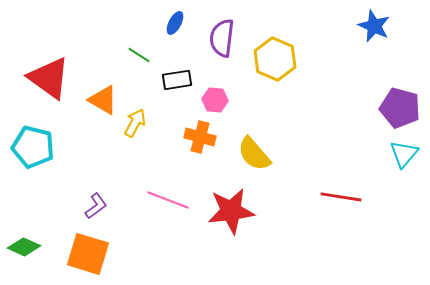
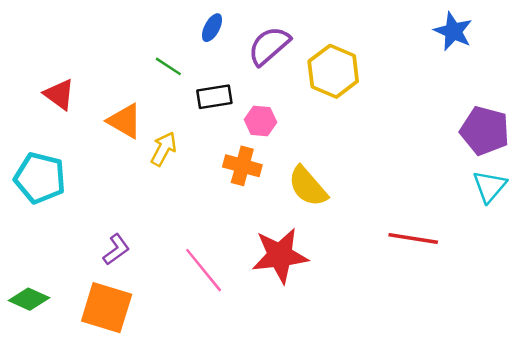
purple semicircle: (222, 38) -> (269, 46), turned 42
red triangle: (49, 78) -> (59, 94), size x0.6
pink line: (168, 200) -> (204, 270), moved, turned 30

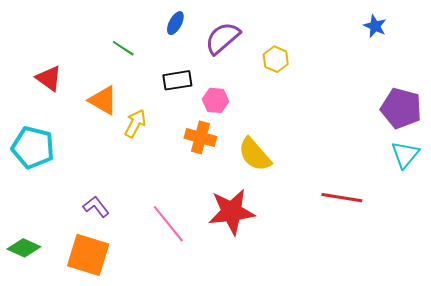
blue star: (453, 31) -> (375, 26), size x0.7
green line: (168, 66) -> (123, 48), moved
yellow hexagon: (333, 71) -> (276, 59), size x0.6
purple L-shape: (116, 249) -> (96, 207), turned -92

